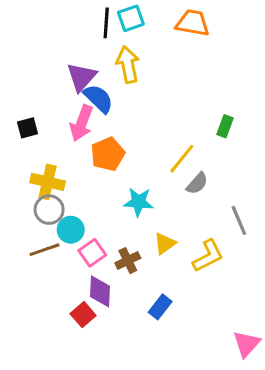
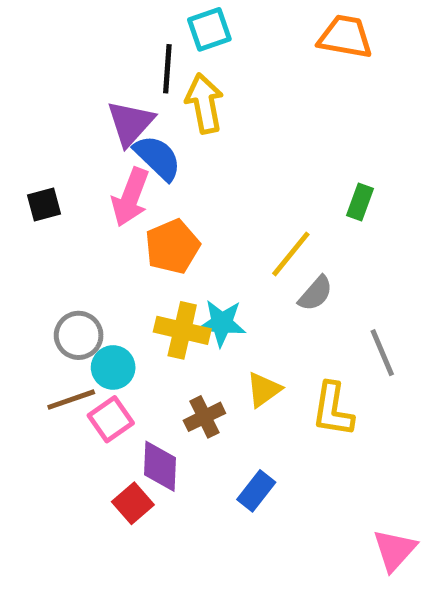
black line: (106, 23) -> (167, 69), moved
orange trapezoid: (193, 23) -> (345, 37), moved
yellow cross: (48, 182) -> (182, 330), moved
pink square: (92, 253) -> (111, 419), moved
yellow L-shape: (208, 256) -> (333, 409), turned 126

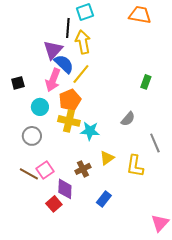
yellow line: (291, 254) -> (81, 74), moved
yellow cross: (182, 330) -> (69, 121), moved
cyan circle: (113, 367) -> (40, 107), moved
brown line: (71, 400) -> (29, 174), moved, turned 48

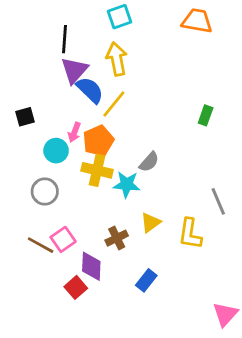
black line: (68, 28) -> (65, 39), moved
pink arrow: (53, 80) -> (74, 132), moved, size x0.6
gray semicircle: (128, 119) -> (149, 162), moved

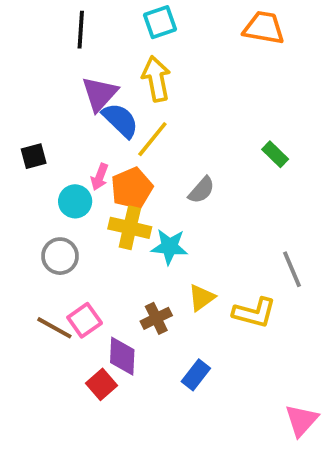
black line: (65, 39) -> (81, 30), moved
green rectangle: (206, 115) -> (275, 154), turned -66
gray semicircle: (149, 162) -> (202, 190), moved
yellow L-shape: (190, 234) -> (254, 313), turned -84

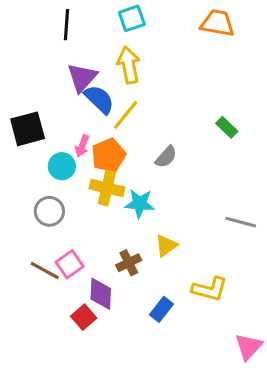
black square: (34, 156) -> (28, 129), size x1.6
gray line: (292, 269) -> (241, 222), turned -52
yellow L-shape: (254, 313) -> (210, 289), moved

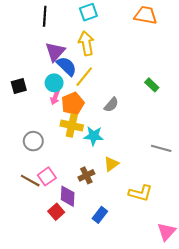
black square: (28, 129) -> (19, 86), size x0.7
cyan circle: (62, 166) -> (54, 83), moved
blue rectangle: (161, 309) -> (100, 215), moved

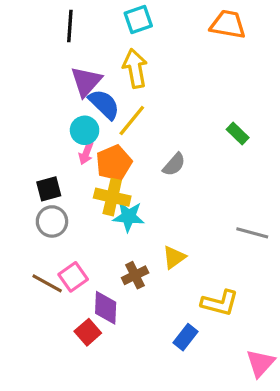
black square: (19, 86) -> (49, 189), moved
cyan star: (94, 136) -> (129, 217), moved
blue rectangle: (100, 215) -> (186, 337), moved

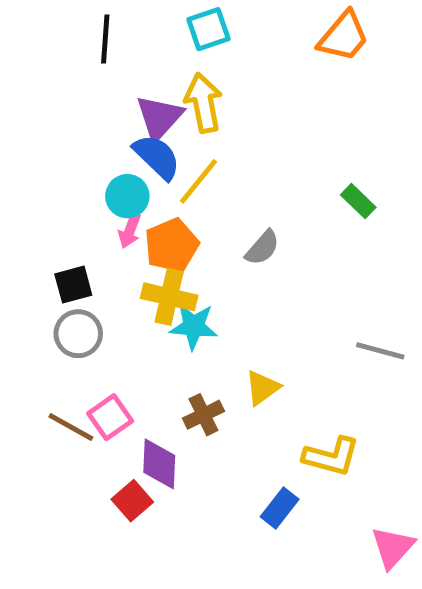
orange trapezoid: (228, 24) -> (343, 36), turned 120
purple triangle: (86, 81) -> (159, 118), moved

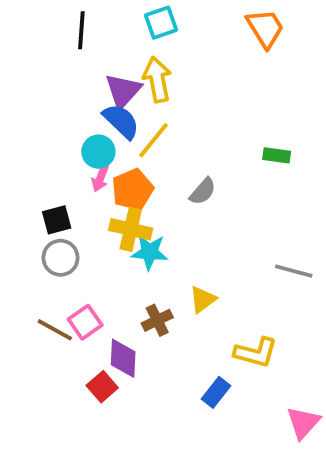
orange trapezoid: (343, 36) -> (265, 28), turned -72
green rectangle: (358, 201) -> (277, 155), turned -36

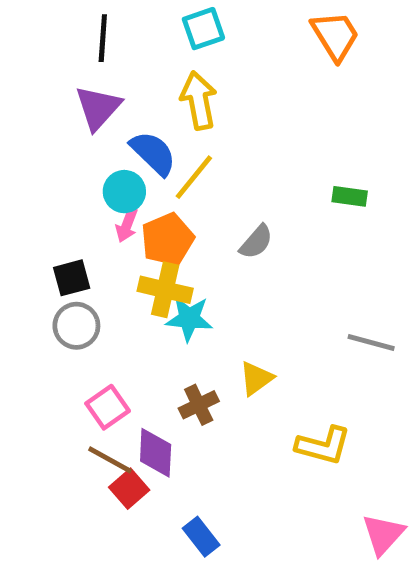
purple triangle: (123, 91) -> (98, 108), moved
brown line: (55, 330) -> (110, 460), moved
blue rectangle: (216, 392) -> (201, 537), moved, turned -76

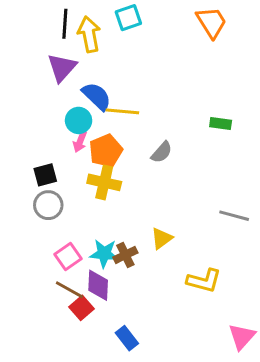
yellow arrow: (199, 100) -> (89, 34), moved
yellow line: (194, 177) -> (122, 111), turned 56
cyan star: (189, 319) -> (104, 253), moved

